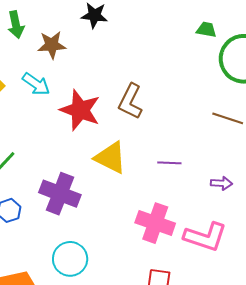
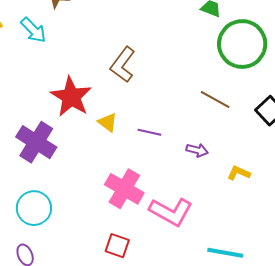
red star: (80, 110) -> (71, 97), moved
yellow triangle: (111, 158) -> (108, 122), moved, size x0.6
purple arrow: (222, 183) -> (197, 150), moved

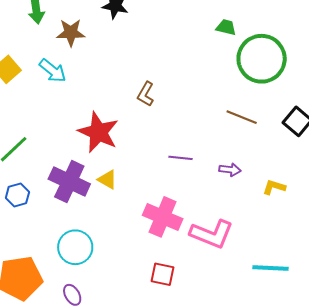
brown L-shape: (123, 65) -> (146, 94), size x0.7
yellow triangle: (108, 122) -> (107, 180), moved

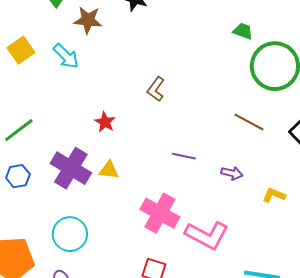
red star: (98, 132) -> (105, 122), size x0.5
yellow triangle: (107, 180) -> (109, 170), turned -30

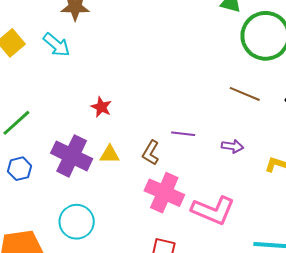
brown L-shape: (156, 89) -> (151, 153), moved

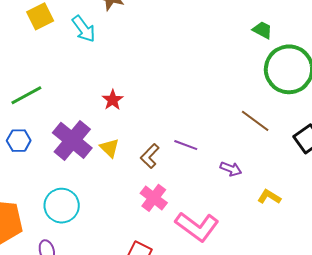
yellow triangle: (110, 154) -> (110, 148), turned 30
pink cross: (164, 193) -> (154, 198), size x0.7

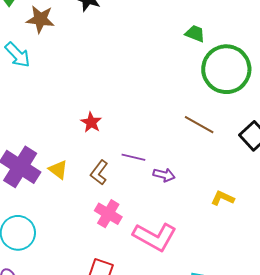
red star: (113, 100) -> (91, 122), moved
purple arrow: (231, 169) -> (164, 175), moved

